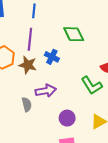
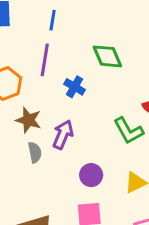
brown star: (28, 65) -> (28, 120), moved
purple arrow: (46, 91) -> (63, 135), turned -60

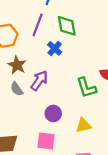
green diamond: (107, 56) -> (67, 26), moved
gray semicircle: (35, 152) -> (17, 89), turned 144

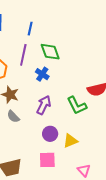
purple arrow: (39, 81) -> (44, 105), moved
yellow triangle: (83, 125) -> (70, 141), moved

